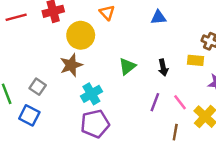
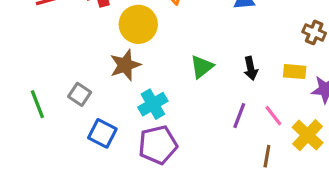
yellow rectangle: (196, 60) -> (295, 72), moved
blue square: (29, 115) -> (102, 133), moved

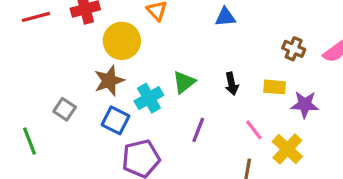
green line: (37, 104) -> (30, 141), moved
cyan cross: (153, 104) -> (149, 98), moved
purple line: (239, 116) -> (198, 130), moved
blue square: (102, 133) -> (115, 120), moved

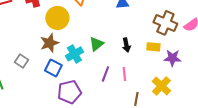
brown cross: (294, 49) -> (165, 23), size x1.6
pink line: (254, 130) -> (124, 74), moved, turned 32

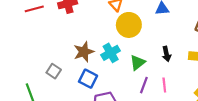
yellow circle: (57, 18) -> (129, 25), moved
green triangle: (96, 44) -> (137, 63), moved
cyan cross: (74, 54) -> (111, 53), moved

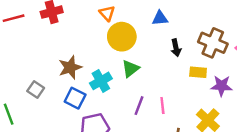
cyan cross: (111, 53) -> (101, 81), moved
black arrow: (166, 54) -> (176, 48), moved
green triangle: (137, 63) -> (130, 69), moved

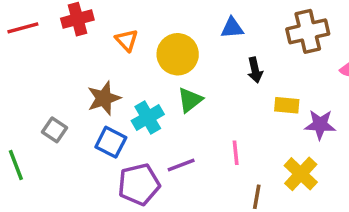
orange triangle: (107, 13) -> (127, 40), moved
brown cross: (213, 43) -> (308, 31), moved, turned -36
purple line: (139, 106) -> (181, 165), moved, turned 48

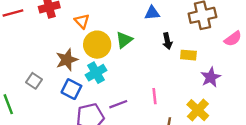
yellow circle: (178, 54) -> (97, 45), moved
green triangle: (190, 100) -> (124, 40), moved
yellow rectangle: (287, 105) -> (188, 55), moved
purple star: (320, 125) -> (211, 77), turned -30

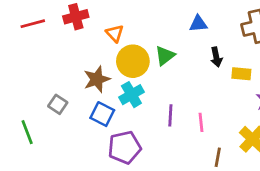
purple line: (118, 104) -> (170, 115), moved, turned -66

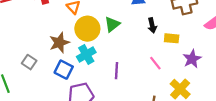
pink line: (201, 122) -> (155, 63), moved, turned -32

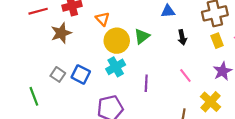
yellow rectangle: (172, 38) -> (217, 41), moved, turned 64
brown star: (59, 43) -> (61, 33), moved
blue square: (64, 70) -> (81, 74), moved

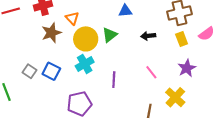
blue triangle: (168, 11) -> (125, 11), moved
brown star: (61, 33) -> (51, 33), moved
black arrow: (182, 37) -> (148, 36), turned 96

